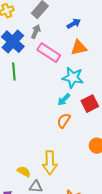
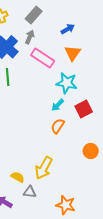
orange triangle: (79, 48) -> (73, 53), turned -42
yellow arrow: (50, 163) -> (44, 168), turned 30

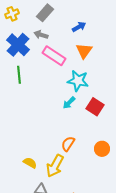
gray arrow: (30, 37) -> (41, 35), turned -96
red square: (84, 109) -> (95, 107), turned -30
orange semicircle: (58, 126) -> (68, 144), moved
yellow semicircle: (18, 177) -> (30, 163), moved

